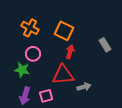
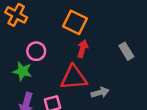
orange cross: (30, 28) -> (16, 15), moved
gray rectangle: (105, 45) -> (126, 51), moved

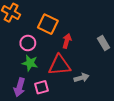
orange square: (75, 22) -> (48, 24), moved
green star: (22, 71) -> (30, 63), moved

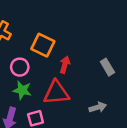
gray arrow: (82, 78) -> (98, 107), moved

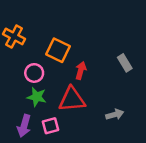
gray rectangle: (107, 67) -> (125, 63), moved

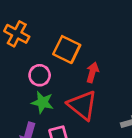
red triangle: (72, 99) -> (82, 105), turned 44

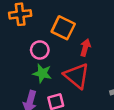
orange cross: (17, 34) -> (20, 14), turned -35

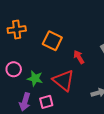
red arrow: (85, 48) -> (79, 57), moved, turned -48
pink circle: (40, 50) -> (14, 69), moved

